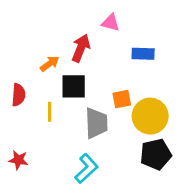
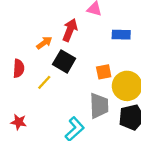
black square: (74, 86) -> (64, 61), turned 30
yellow line: (50, 112) -> (44, 82), turned 42
gray trapezoid: (96, 123) -> (99, 106), moved

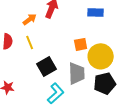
black square: (64, 61) -> (47, 66), moved, turned 30
yellow line: (44, 82) -> (30, 42), moved, turned -64

